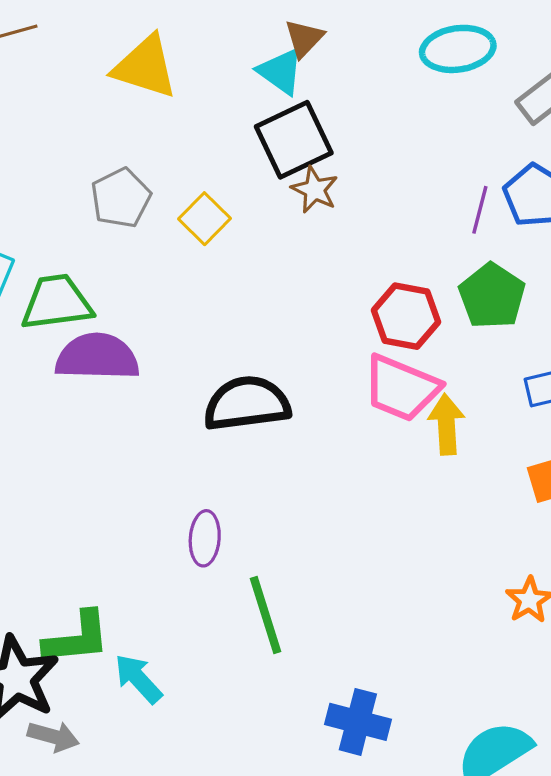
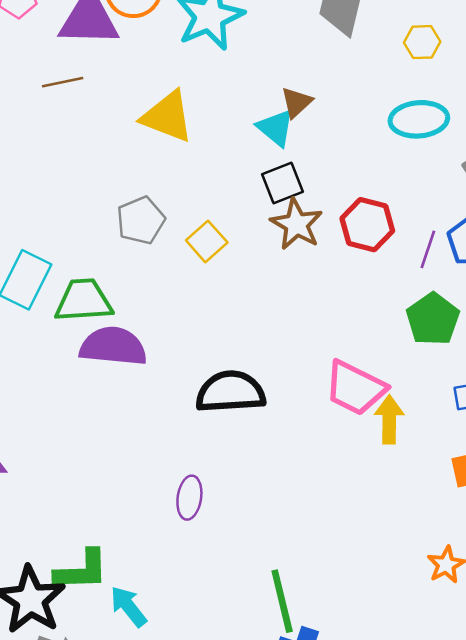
black square: (294, 140) -> (283, 183), size x0.7
brown star: (315, 190) -> (297, 224), size x1.4
red hexagon: (406, 316) -> (367, 225), moved
green line: (265, 615) -> (282, 601), moved

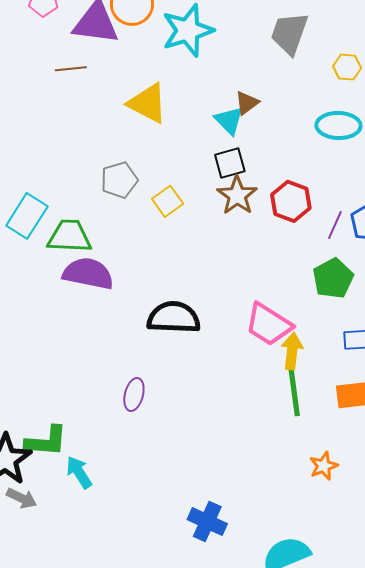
green line: (282, 601) -> (294, 392), moved

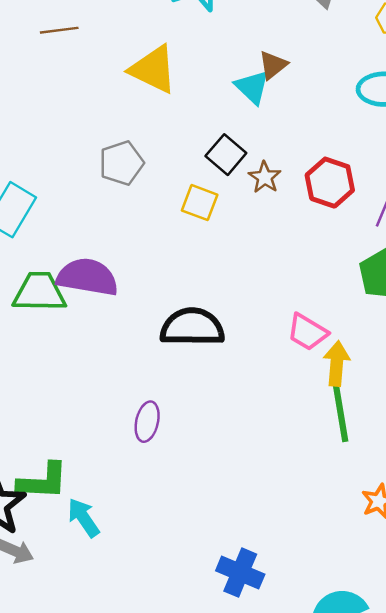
black square: (230, 163) -> (226, 155), moved, turned -32
brown star: (237, 195) -> (265, 177), size x0.7
yellow square: (168, 201) -> (200, 203), moved, turned -32
green trapezoid: (69, 236) -> (39, 292), moved
pink trapezoid: (269, 324) -> (307, 332), size x0.7

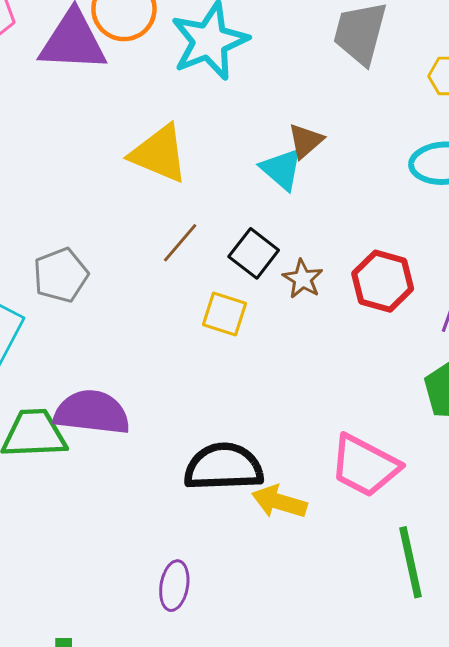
brown line: (59, 30) -> (180, 243), moved, turned -39
gray pentagon: (121, 163) -> (61, 275), moved
pink trapezoid: (307, 332) -> (365, 466), size x1.4
yellow arrow: (337, 364) -> (279, 502), moved, turned -75

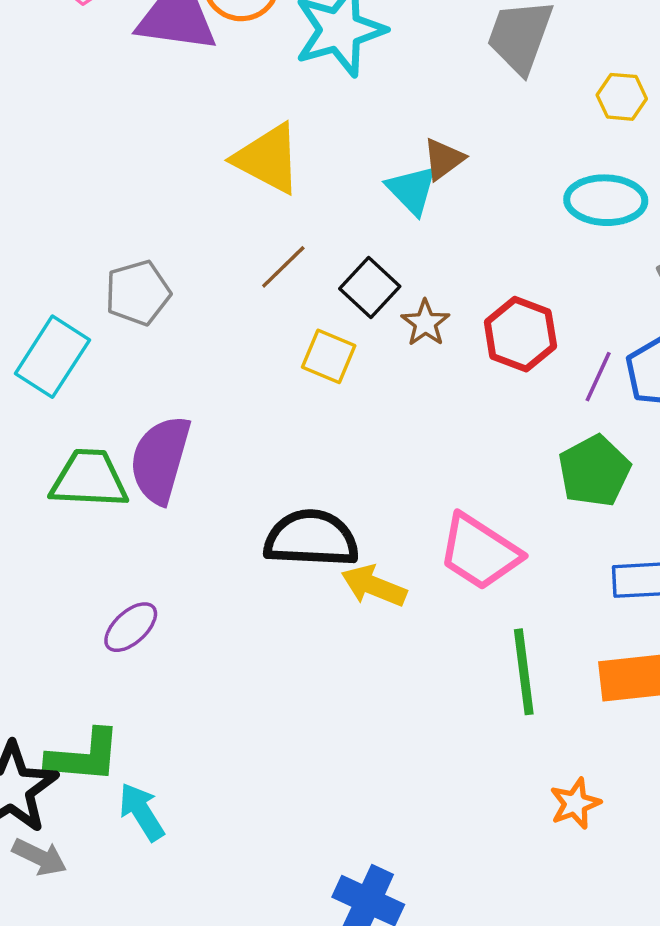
purple semicircle: (92, 412) -> (160, 460), turned -86
purple ellipse: (174, 586) -> (131, 627), moved, turned 33

